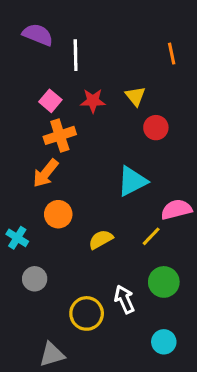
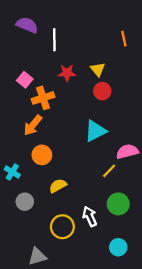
pink square: (50, 101) -> (25, 80), moved
red circle: (156, 128) -> (102, 91), moved
yellow semicircle: (101, 239) -> (58, 186), moved

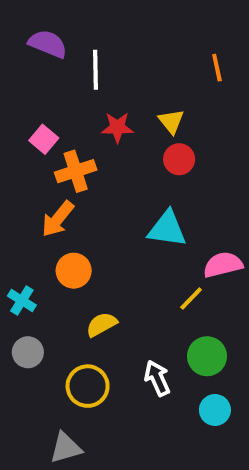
cyan triangle: (95, 131) -> (167, 229), turned 35
gray circle: (25, 202) -> (28, 352), moved
yellow circle: (62, 227) -> (88, 386), moved
cyan circle: (118, 247) -> (215, 410), moved

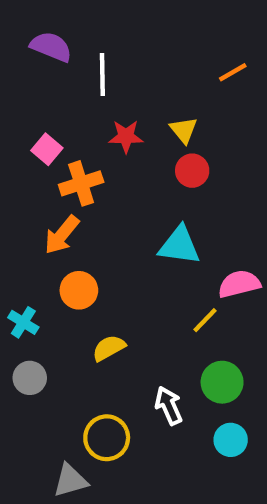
orange line: (217, 68) -> (233, 72), turned 72
yellow circle: (88, 386) -> (107, 438), moved

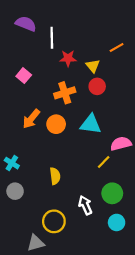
orange line: (233, 72) -> (117, 47), moved
red star: (126, 136) -> (68, 58), moved
orange cross: (81, 183) -> (65, 93), moved
orange circle: (79, 290) -> (56, 124), moved
yellow semicircle: (109, 348) -> (55, 176), turned 112

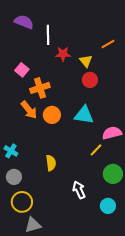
orange cross: (65, 93) -> (40, 88), moved
orange arrow: (31, 119) -> (29, 110), turned -78
green circle: (112, 193) -> (113, 174), moved
yellow circle: (54, 221) -> (22, 202), moved

